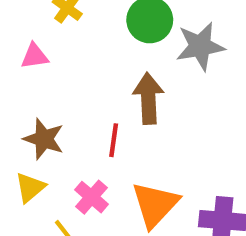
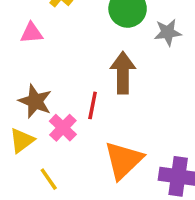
gray star: (200, 46) -> (168, 32), size x0.7
pink cross: (92, 197) -> (63, 128), moved

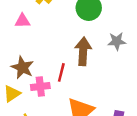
gray star: (168, 32) -> (117, 41), moved
pink cross: (63, 128) -> (40, 87), turned 36

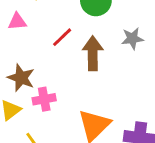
red line: (61, 72) -> (62, 37), moved, turned 36

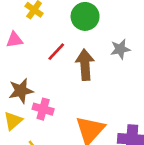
brown star: (21, 78) -> (21, 91), turned -30
pink cross: (44, 99) -> (43, 109), turned 30

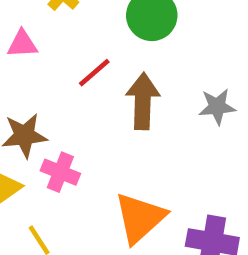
gray star: (120, 49) -> (217, 107), moved

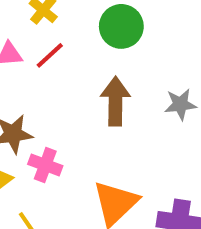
red line: (94, 73) -> (50, 55), moved

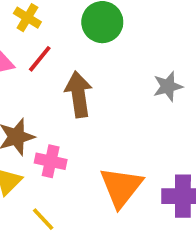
brown arrow: (115, 101) -> (79, 94), moved

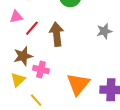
red line: (40, 59) -> (32, 28), moved

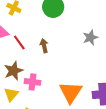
red line: (32, 28) -> (19, 43), turned -70
brown arrow: (57, 34) -> (44, 46), size x0.6

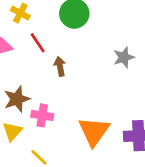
red line: (19, 43) -> (38, 43), moved

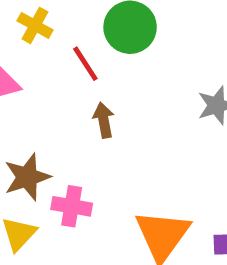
red line: (38, 43) -> (85, 64), moved

